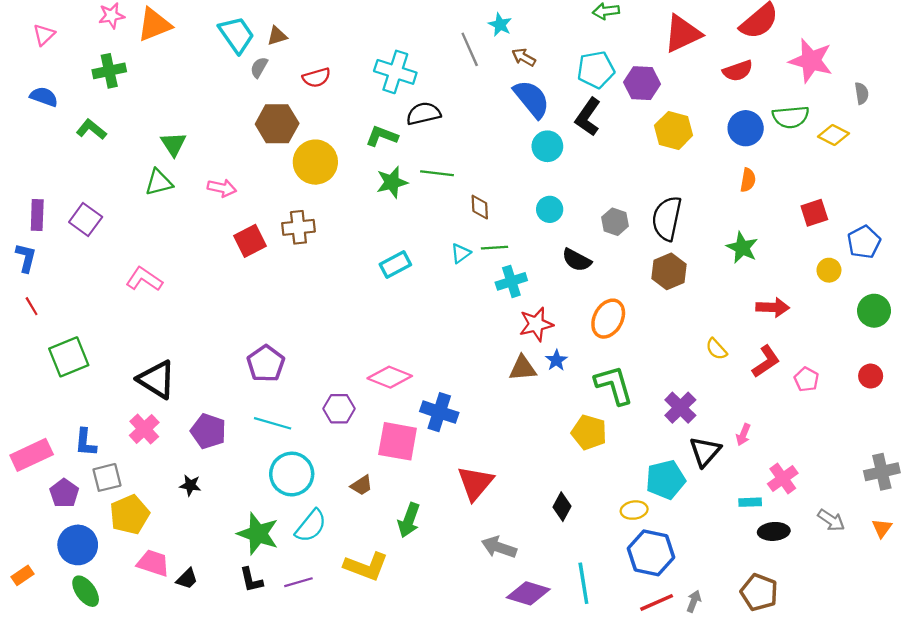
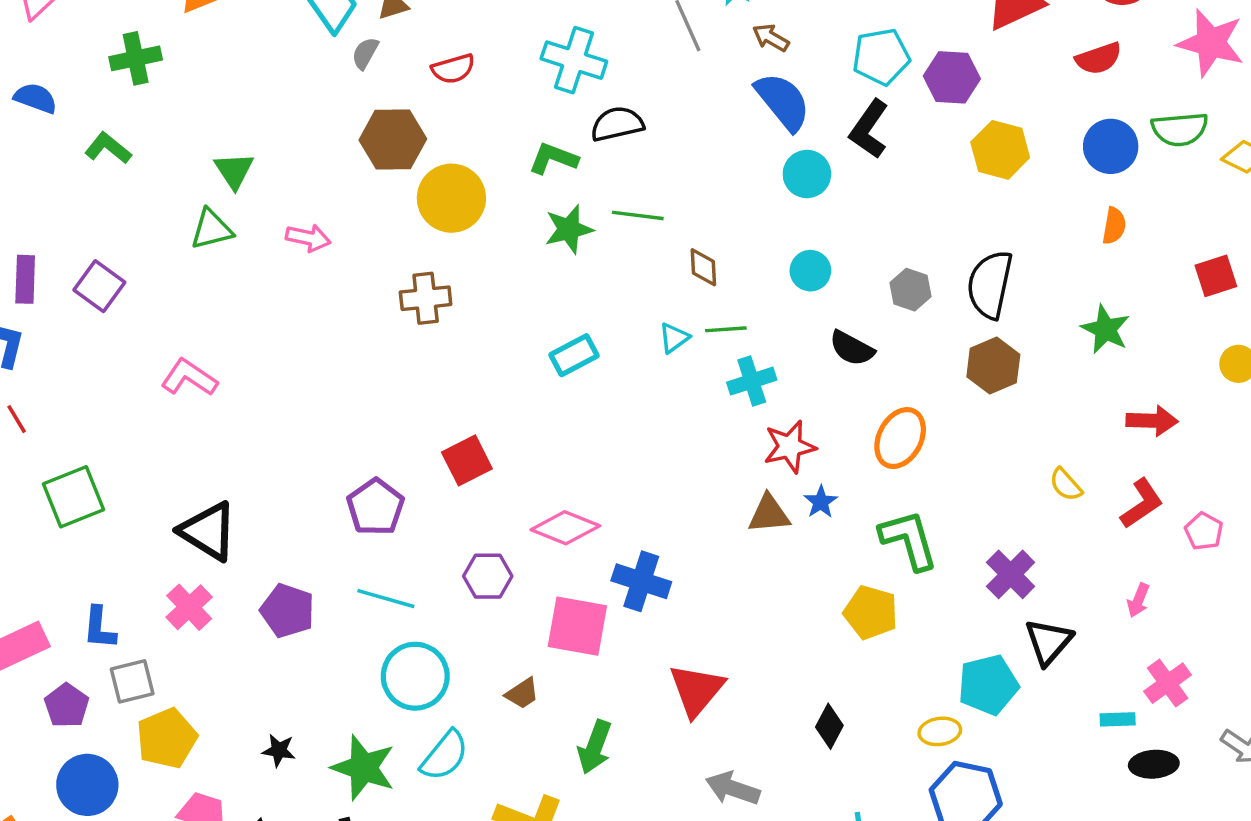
red square: (250, 241) -> (467, 460), moved
pink arrow: (743, 435) -> (1138, 600), moved
black star: (190, 485) -> (279, 750), moved

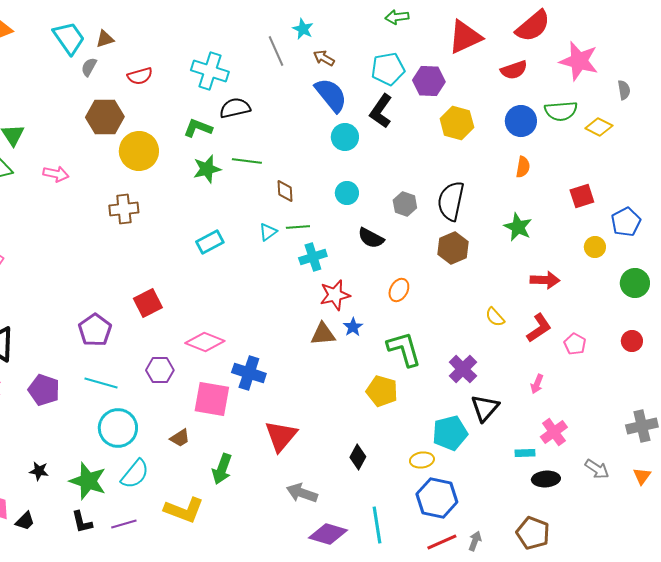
orange ellipse: (900, 438) -> (399, 290), size x0.7

